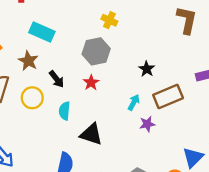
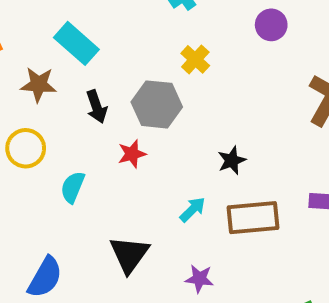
brown star: (28, 61) -> (38, 84), turned 30
black arrow: (57, 79) -> (97, 107), moved
purple star: (147, 124) -> (199, 279), moved
black triangle: (91, 134) -> (129, 254), moved, turned 30

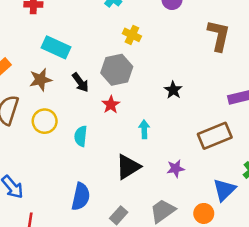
cyan arrow: (193, 209) -> (144, 129), moved, turned -30
brown rectangle: (253, 218) -> (215, 136), moved
black triangle: (129, 254) -> (128, 167), turned 40

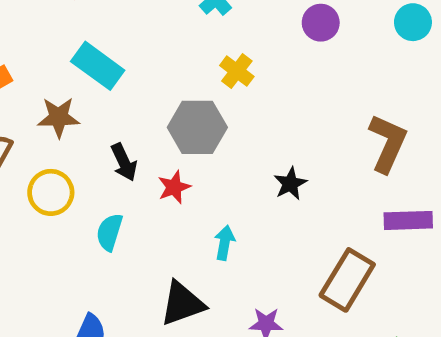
brown L-shape: (219, 35) -> (388, 143), moved
black arrow: (80, 82) -> (124, 162), moved
brown rectangle: (215, 136) -> (347, 280), turned -48

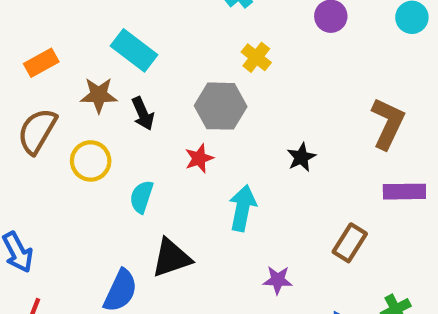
black arrow: (124, 162) -> (143, 114), moved
cyan arrow: (225, 243) -> (243, 208), size x1.5
brown rectangle: (347, 280) -> (350, 243), size x0.7
black triangle: (182, 304) -> (171, 258), moved

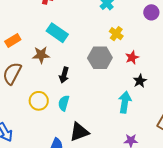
black arrow: (143, 114) -> (64, 75), moved, turned 42
red star: (199, 158) -> (132, 57), moved
yellow circle: (91, 161) -> (39, 101), moved
cyan arrow: (243, 208) -> (125, 102), moved

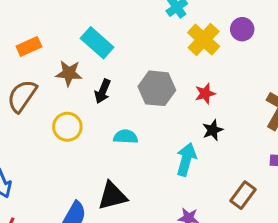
yellow cross: (116, 34) -> (204, 39), moved, size x1.5
black arrow: (64, 75) -> (103, 91), moved
yellow circle: (39, 101) -> (67, 127), moved
cyan semicircle: (64, 103) -> (126, 137), moved, turned 70

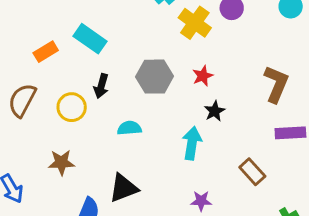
orange rectangle: (29, 46) -> (46, 52), moved
brown star: (69, 73) -> (61, 162), moved
yellow circle: (67, 127) -> (72, 107), moved
brown rectangle: (243, 195) -> (252, 172), turned -72

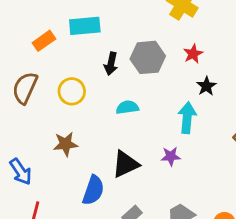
cyan rectangle: (90, 39) -> (85, 26), turned -36
black arrow: (101, 86) -> (111, 64), moved
purple star: (201, 201) -> (171, 156), moved

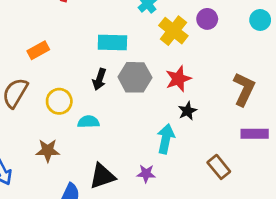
cyan rectangle: (85, 26) -> (112, 42), moved
red star: (193, 54) -> (178, 79), size x1.4
cyan semicircle: (127, 107) -> (88, 122), moved

